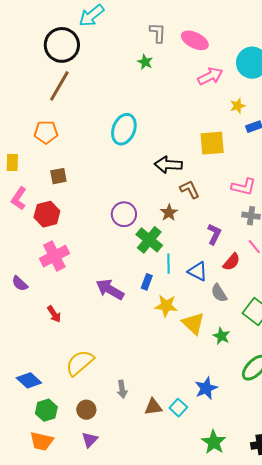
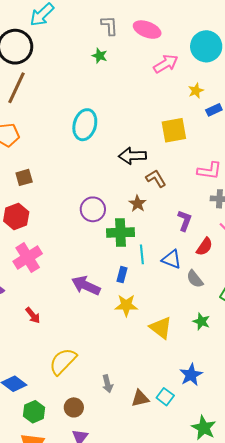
green cross: (149, 240) -> (120, 233), turned -36
yellow star: (166, 306) -> (126, 305), moved
yellow triangle: (193, 323) -> (161, 328), moved

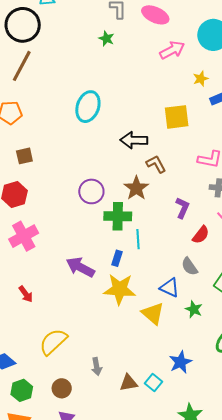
brown star: (137, 204) -> (136, 188), size x1.4
blue triangle: (172, 259) -> (170, 288), moved
yellow star: (126, 305) -> (120, 289), size x1.4

